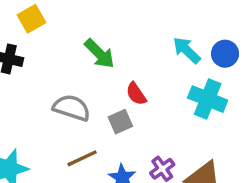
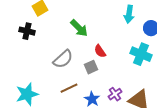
cyan arrow: (187, 50) -> (129, 14), moved, turned -126
gray semicircle: (72, 108) -> (63, 59), turned 120

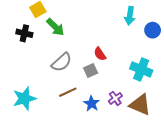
green arrow: (79, 28) -> (55, 27), moved
cyan cross: (141, 54) -> (141, 69), moved

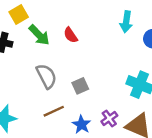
red semicircle: (100, 54) -> (71, 35), moved
gray semicircle: (62, 62) -> (46, 76), turned -75

